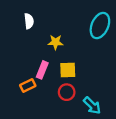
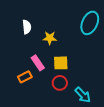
white semicircle: (29, 21) -> (27, 27), moved
pink rectangle: (42, 70) -> (38, 63), turned -56

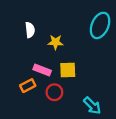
pink rectangle: (38, 63) -> (42, 70), turned -35
red circle: (60, 83) -> (54, 92), moved

